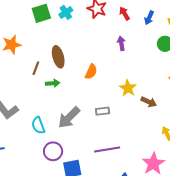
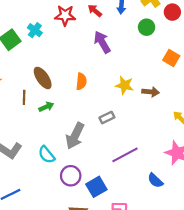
purple arrow: (121, 43) -> (102, 42), size x1.5

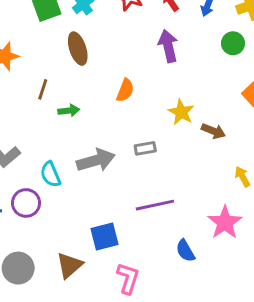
brown ellipse: (43, 78) -> (78, 49), moved
gray arrow: (75, 136) -> (96, 160), turned -148
purple circle: (71, 176) -> (26, 203), moved

